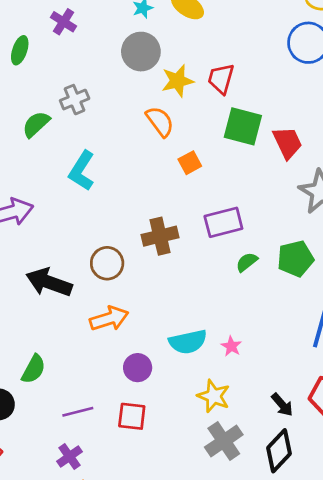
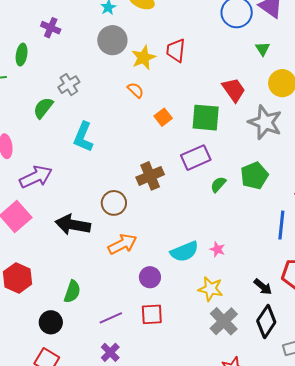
orange semicircle: (160, 122) -> (136, 90), size x0.7
green square: (243, 126) -> (206, 118), moved

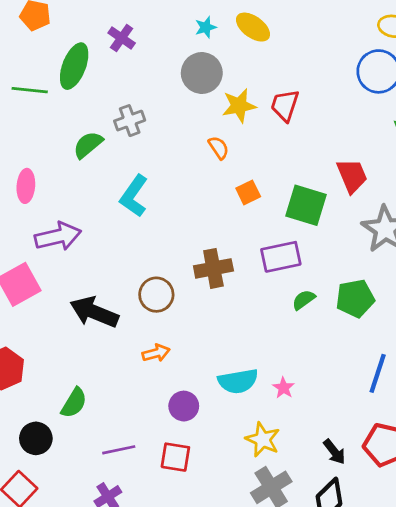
green ellipse: (22, 55) -> (74, 66), size x1.5
orange arrow: (122, 244) -> (156, 353), size x0.7

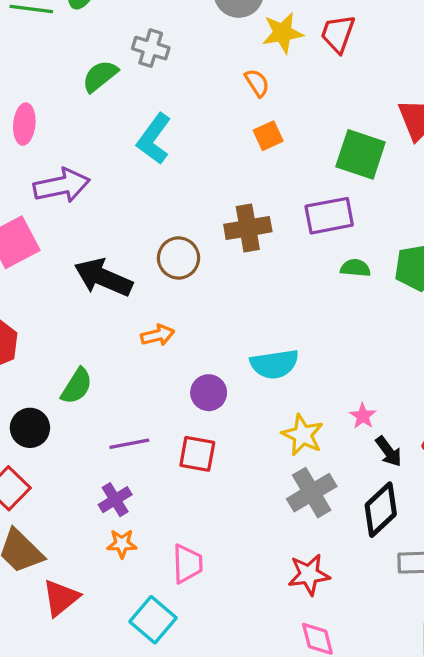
gray cross: (130, 121) -> (151, 48), turned 36
orange square: (248, 192) -> (268, 136), moved
green semicircle: (304, 300) -> (355, 268), turned 40
orange arrow: (156, 353) -> (158, 335), moved
pink star: (284, 388) -> (363, 416), moved

